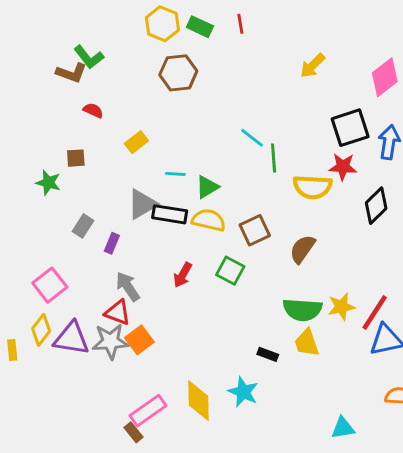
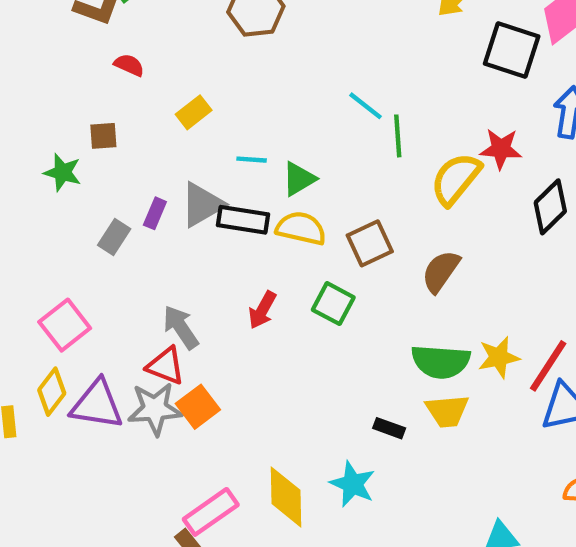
black square: (350, 128) -> (512, 50), moved, turned 36
yellow semicircle: (313, 187) -> (456, 179), turned 126
purple rectangle: (112, 243) -> (155, 213), moved
yellow trapezoid: (307, 343) -> (447, 411), turned -76

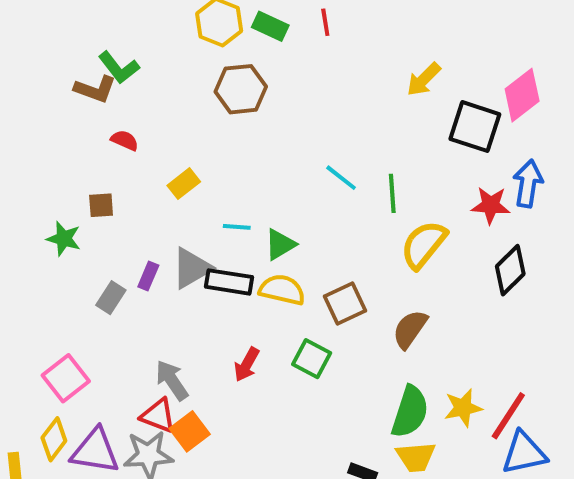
green line: (398, 136) -> (392, 193), moved
red star: (501, 149) -> (491, 205), moved
green semicircle: (441, 362) -> (410, 412), turned -76
orange square: (198, 407) -> (190, 431), moved

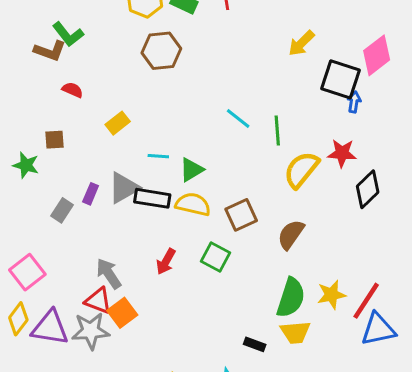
blue arrow: (528, 184) -> (354, 102), moved, size x0.6
red star: (491, 205) -> (342, 153), moved

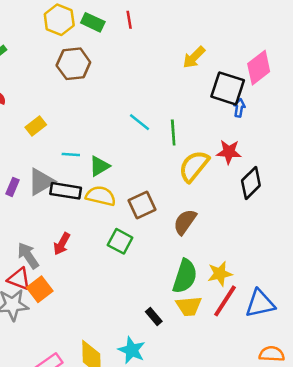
red arrow: (166, 262) -> (62, 244), moved
red line: (366, 301) -> (225, 301), moved
black rectangle: (255, 344) -> (154, 316), turned 30

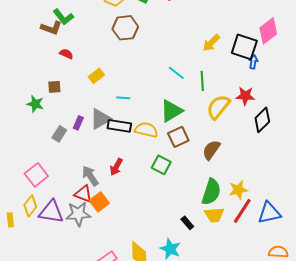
yellow arrow: (194, 57) -> (211, 43), moved
green triangle: (99, 166) -> (171, 111), moved, size x1.4

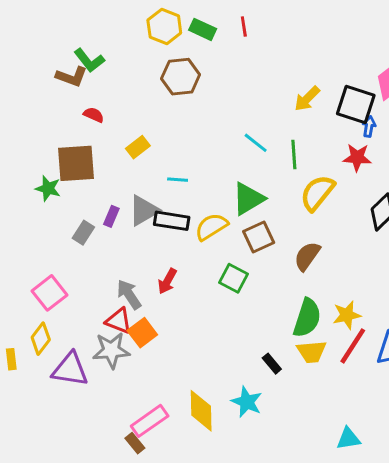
brown square: (54, 87) -> (76, 163), size x2.0
red star: (245, 96) -> (357, 158), moved
yellow semicircle: (146, 130) -> (211, 227), turned -45
purple triangle: (51, 212) -> (70, 369), moved

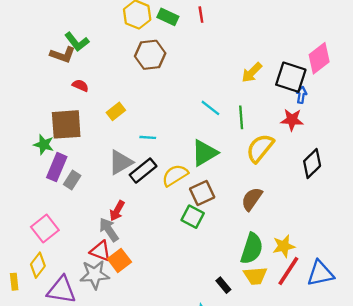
purple rectangle: (111, 216) -> (57, 167), moved, size x1.6
black rectangle: (172, 221) -> (143, 171), turned -48
brown square: (259, 237) -> (202, 193), moved
red arrow: (167, 281) -> (117, 211), moved

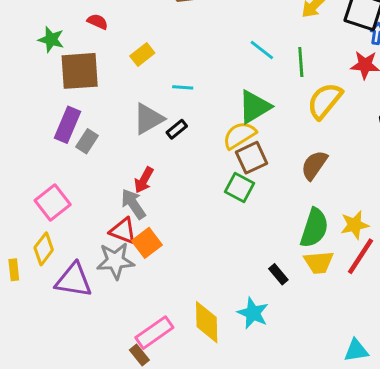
green star: (44, 145) -> (51, 40), moved
black rectangle: (143, 171) -> (177, 129), size x0.6
yellow semicircle: (175, 175) -> (240, 135), moved

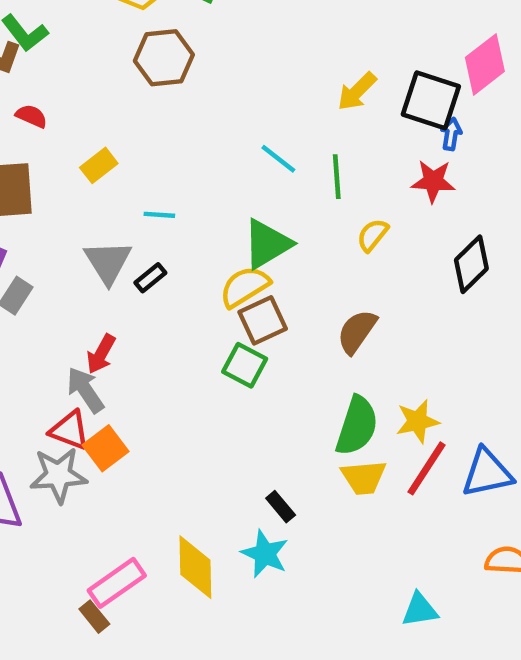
yellow semicircle: (325, 101) -> (373, 235), size x0.6
gray triangle: (148, 119) -> (108, 262), turned -32
black rectangle: (278, 274) -> (281, 507), moved

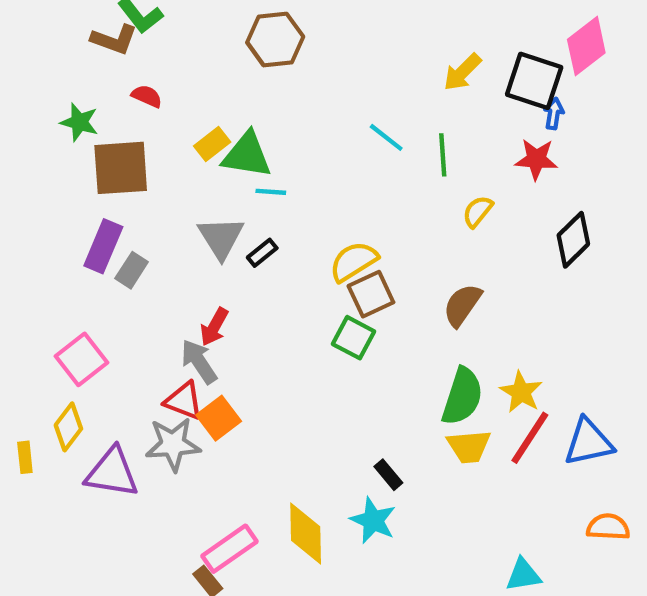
green triangle: (267, 244) -> (247, 155), moved, turned 40
yellow star: (417, 421) -> (521, 392), turned -30

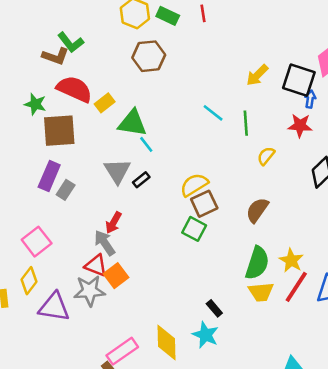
red semicircle: (147, 96) -> (74, 89), size x2.0
yellow rectangle: (212, 144) -> (105, 103), moved
cyan line: (271, 192) -> (146, 144), turned 48

